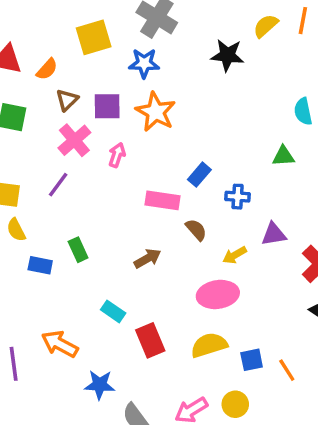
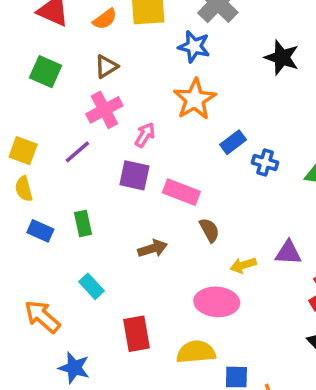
orange semicircle: (47, 69) -> (105, 19), moved
purple square: (107, 106) -> (134, 175), moved
blue rectangle: (199, 175) -> (233, 142), moved
blue cross: (238, 197) -> (265, 163), moved
cyan rectangle: (113, 311) -> (92, 286), moved

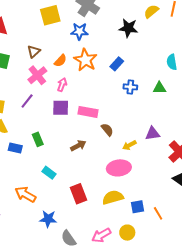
orange semicircle: (105, 19) -> (60, 61), moved
blue rectangle: (233, 142) -> (117, 64), moved

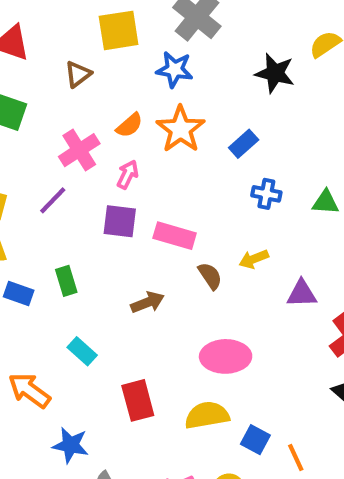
brown triangle: (34, 51) -> (78, 74), moved
yellow arrow: (129, 145) -> (254, 259), moved
blue square: (138, 207) -> (255, 440), turned 32

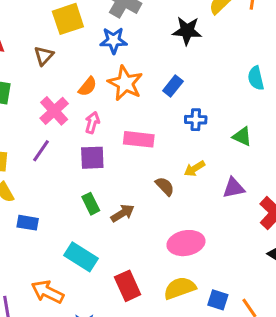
green triangle: (326, 202) -> (242, 136), moved, turned 30
pink rectangle: (175, 236) -> (139, 139), moved
green rectangle: (66, 281) -> (91, 204), moved
cyan rectangle: (82, 351) -> (81, 257), size x1.5

